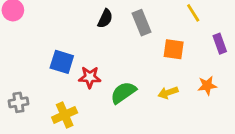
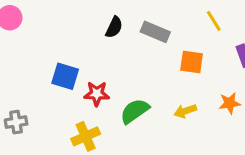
gray rectangle: (141, 23) -> (155, 32), turned -45
yellow cross: (65, 115) -> (86, 136), moved

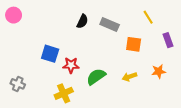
gray cross: (16, 122) -> (18, 84), turned 32

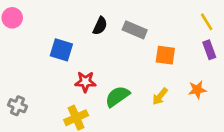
yellow line: (148, 17) -> (207, 22), moved
blue square: (50, 54) -> (61, 50), moved
yellow arrow: (129, 77) -> (160, 96), turned -32

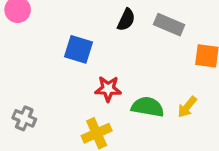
green semicircle: (117, 96) -> (148, 107), turned 45
yellow arrow: (160, 96) -> (187, 107), moved

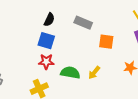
black semicircle: (126, 20) -> (49, 20), moved
blue square: (78, 49) -> (46, 41), moved

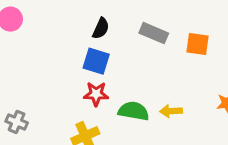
orange square: (106, 42) -> (197, 44), moved
yellow arrow: (94, 73) -> (171, 111), turned 48

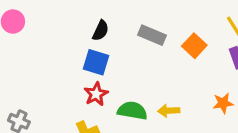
orange square: (197, 44) -> (194, 46), turned 35
red star: (96, 94) -> (96, 94), turned -30

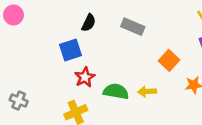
orange square: (194, 46) -> (169, 60), moved
blue square: (96, 62) -> (71, 50), moved, turned -35

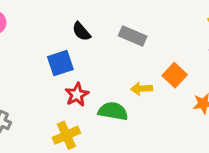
black semicircle: (89, 23) -> (81, 32), turned 114
yellow arrow: (147, 91) -> (142, 89), moved

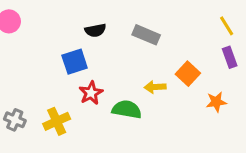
black semicircle: (81, 32) -> (95, 30), turned -60
yellow cross: (66, 135) -> (57, 121), moved

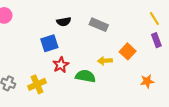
orange star: (216, 102) -> (147, 81), moved

